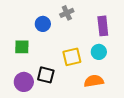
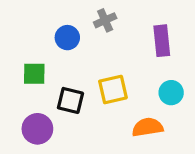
cyan circle: (99, 52) -> (171, 93), moved
black square: (46, 75) -> (70, 100), moved

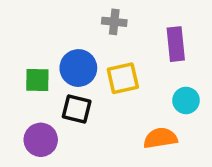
gray cross: (105, 20) -> (114, 22), turned 30
blue circle: (67, 38) -> (78, 68), moved, size x1.4
yellow square: (113, 89) -> (123, 78), moved

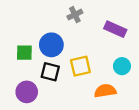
gray cross: (114, 22) -> (75, 15), turned -32
purple rectangle: (176, 44) -> (115, 29), turned -60
yellow square: (123, 78) -> (80, 66), moved

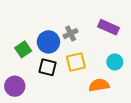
gray cross: (75, 15) -> (71, 34), moved
green square: (24, 53) -> (23, 49), turned -35
purple circle: (27, 92) -> (15, 86), moved

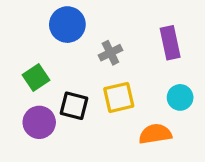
purple rectangle: (108, 27) -> (170, 43), turned 54
blue circle: (48, 42) -> (67, 25), moved
purple circle: (15, 86) -> (39, 122), moved

